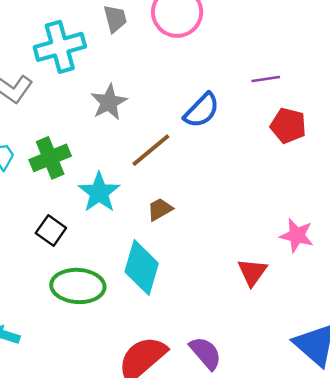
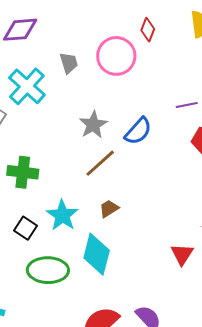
cyan cross: (60, 47) -> (27, 86), turned -30
gray star: (109, 102) -> (93, 125), moved
green cross: (50, 158) -> (23, 172), turned 32
cyan star: (99, 192) -> (62, 215), moved

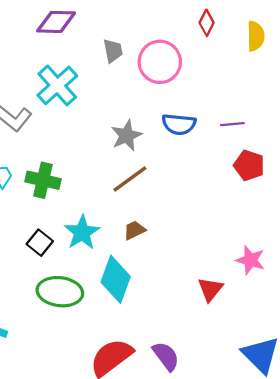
red diamond: (148, 30) -> (207, 23), moved
gray trapezoid: (69, 63) -> (113, 51), moved
blue semicircle: (138, 131) -> (179, 124), moved, turned 48

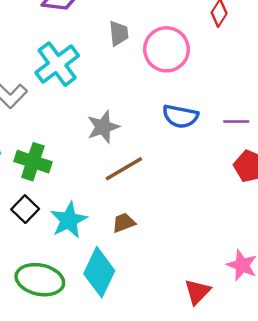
gray star: (126, 135) -> (103, 127), moved
black square: (40, 243) -> (25, 209), moved

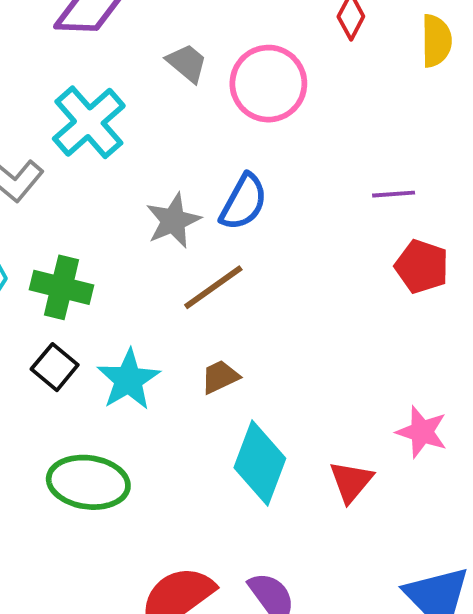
gray trapezoid: (119, 33) -> (187, 63), turned -40
blue semicircle: (180, 116) -> (244, 202), moved, turned -68
cyan diamond: (99, 272) -> (260, 463), moved

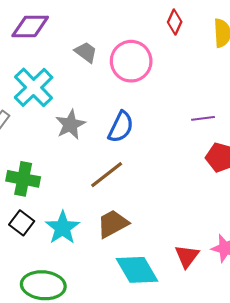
gray star: (173, 221) -> (70, 125), moved
brown trapezoid: (220, 377) -> (113, 224), size x1.5
cyan diamond: (260, 463) -> (137, 270), turned -48
red triangle: (351, 482) -> (187, 256), moved

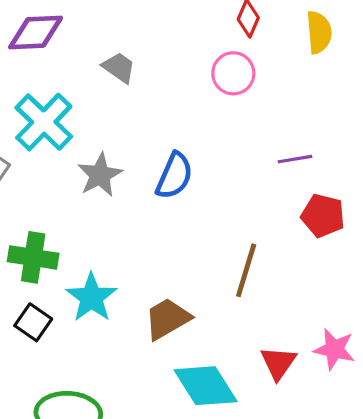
pink circle: (131, 61) -> (233, 73), moved, size x0.7
brown line: (107, 175) -> (246, 270), moved, turned -33
cyan star: (63, 228) -> (91, 297), moved

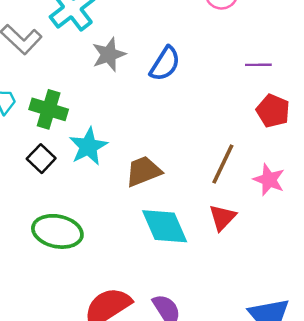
brown line: (246, 270) -> (223, 164), moved
pink star: (334, 349) -> (269, 180), moved

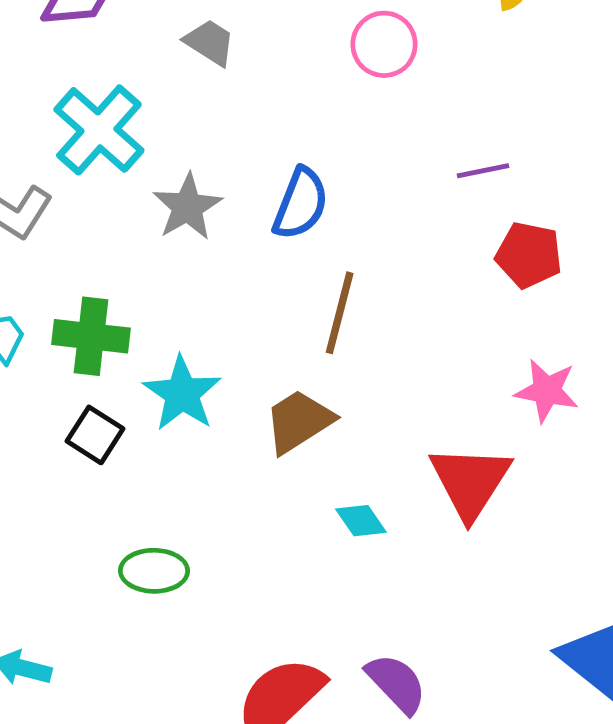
brown line: (223, 164) -> (340, 313), moved
red triangle: (222, 217) -> (470, 482), size x1.5
cyan diamond: (165, 226) -> (361, 521), size x0.5
green ellipse: (57, 231) -> (154, 571), size x0.7

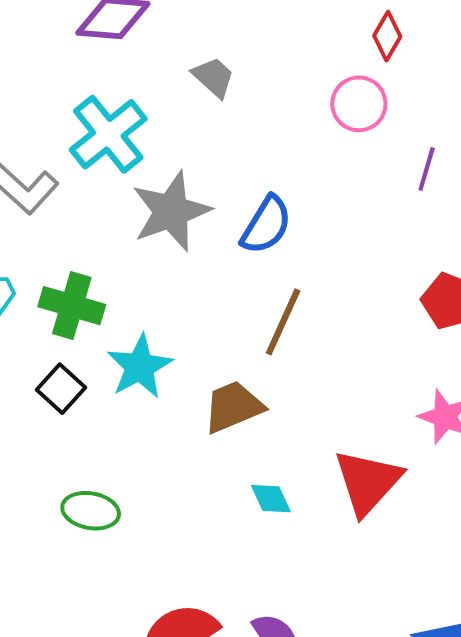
purple line: (483, 171) -> (427, 169), moved, turned -72
gray star: (187, 207) -> (171, 211), size x1.4

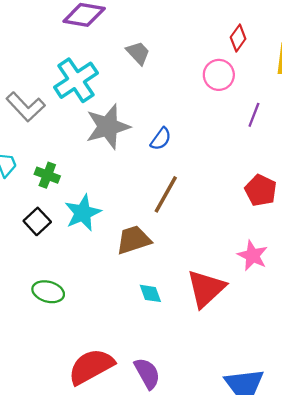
blue semicircle: (266, 225) -> (161, 139), size x0.7
green cross: (72, 306) -> (47, 175), size x0.7

